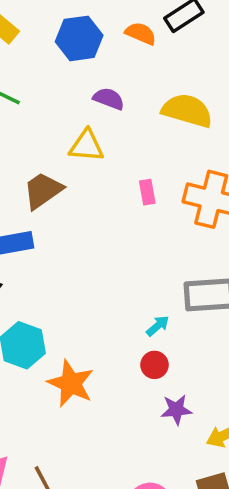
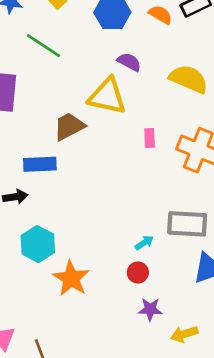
yellow triangle: (87, 146) -> (107, 96), size x1.4

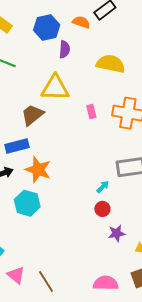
purple semicircle: (129, 62) -> (64, 49), moved, turned 78
orange star: (71, 278) -> (38, 170), moved

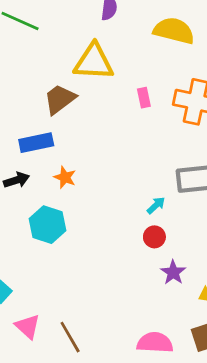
orange star: (38, 170) -> (65, 177), size x0.6
purple star: (117, 233) -> (173, 272), turned -30

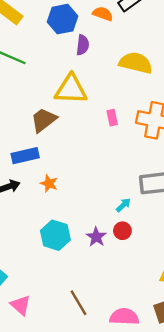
cyan hexagon: (48, 225) -> (55, 235), moved
purple star: (173, 272) -> (96, 237), moved
brown line: (70, 337) -> (79, 303), moved

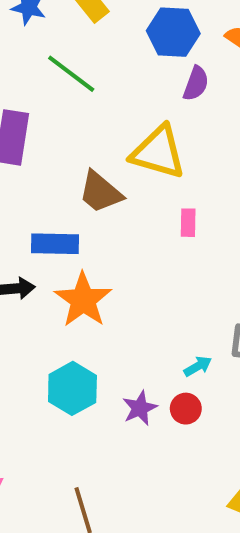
pink rectangle: (112, 118) -> (188, 223), moved
brown trapezoid: (44, 120) -> (100, 192), turned -116
orange star: (49, 183) -> (83, 300), size x1.8

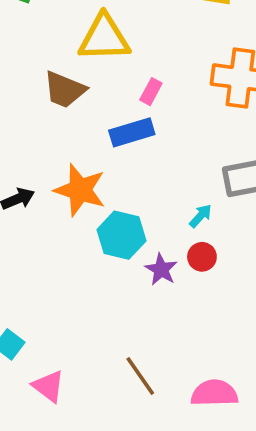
pink rectangle: (188, 223) -> (151, 92), turned 45
blue rectangle: (55, 244) -> (132, 132), moved
cyan hexagon: (72, 388) -> (122, 235), moved

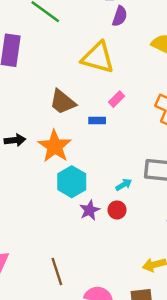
brown trapezoid: (65, 90) -> (63, 102), moved
blue rectangle: (132, 132) -> (97, 121), size x0.6

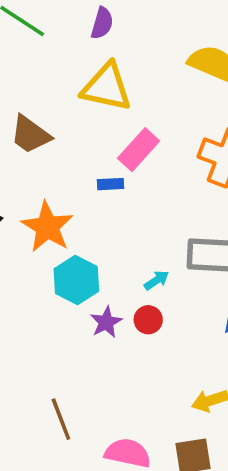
purple semicircle: (120, 16) -> (102, 23), moved
pink rectangle: (117, 99) -> (139, 150), size x1.6
brown trapezoid: (63, 102) -> (30, 135), moved

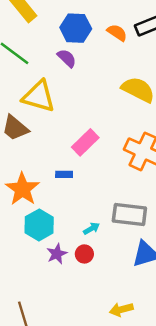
purple semicircle: (102, 23) -> (67, 58), turned -66
yellow triangle: (107, 87) -> (39, 96), moved
blue rectangle: (111, 184) -> (64, 174), moved

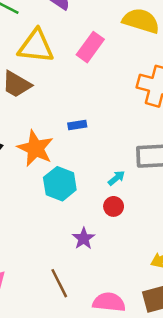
pink rectangle: (85, 142) -> (90, 47), moved
purple star: (57, 254) -> (84, 238), moved

